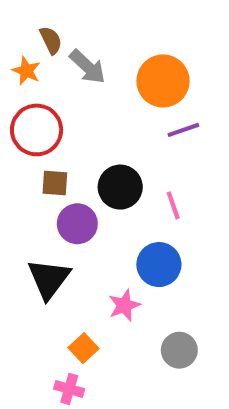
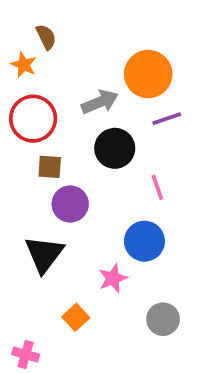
gray arrow: (88, 67) -> (100, 102), moved, turned -66
black circle: (120, 187) -> (115, 148), moved
pink cross: (69, 389) -> (26, 354), moved

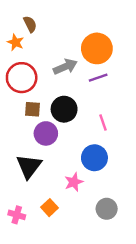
purple line: (167, 119) -> (98, 78), moved
black circle: (115, 148) -> (64, 109), moved
pink cross: (26, 354) -> (17, 215), moved

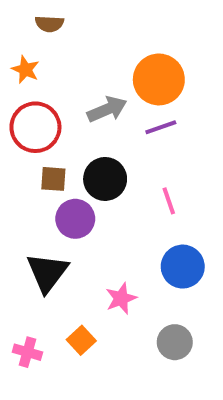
brown semicircle: (30, 24) -> (49, 24), moved, turned 119
blue circle: (94, 158) -> (183, 267), moved

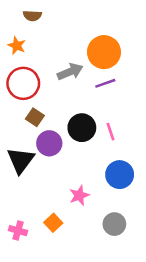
brown square: (53, 179) -> (35, 117), turned 30
black circle: (105, 179) -> (82, 128), moved
black triangle: (47, 273) -> (21, 160), moved

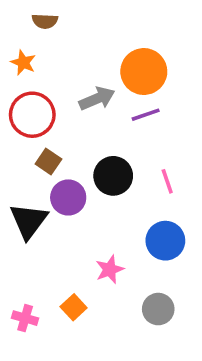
pink line: (110, 132) -> (167, 181), moved

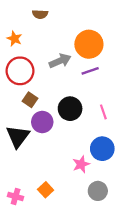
brown semicircle: (45, 21) -> (40, 14), moved
pink star: (110, 269) -> (81, 164), moved

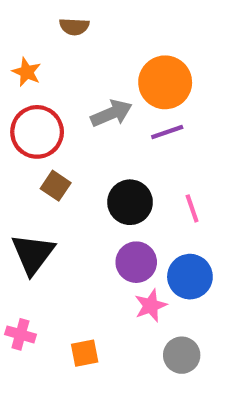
purple circle: (42, 122) -> (136, 262), moved
orange square: (46, 190) -> (85, 353), turned 32
pink cross: (16, 196) -> (20, 334), moved

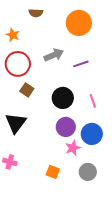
orange circle: (165, 82) -> (79, 23), moved
orange square: (85, 353) -> (53, 172), moved, turned 32

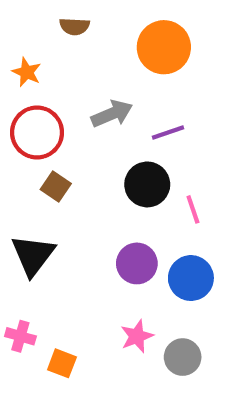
black circle: (63, 98) -> (147, 184), moved
pink star: (73, 148) -> (137, 336), moved
orange square: (53, 172) -> (62, 363), moved

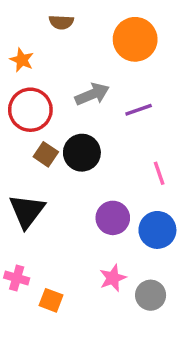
black circle: (147, 184) -> (82, 153), moved

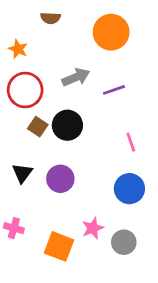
black triangle: (27, 211) -> (22, 173), size x0.7
purple circle: (113, 218) -> (60, 179), moved
orange square: (51, 300) -> (59, 246), moved, size x1.5

